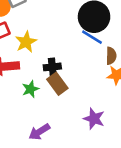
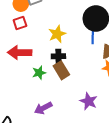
blue line: (92, 37) -> (93, 35), turned 54
yellow star: (26, 42) -> (57, 34), moved

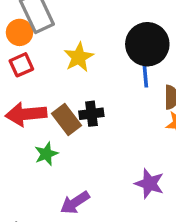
yellow star: (57, 34) -> (79, 57), moved
brown rectangle: (61, 70) -> (67, 120), moved
green star: (39, 73) -> (46, 154), moved

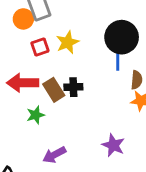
red square: (21, 65) -> (40, 47), moved

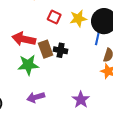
yellow star: (68, 42) -> (78, 18), moved
red square: (40, 47) -> (54, 17), moved, turned 32
green star: (36, 115) -> (28, 65), size x1.5

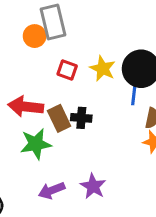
yellow star: (78, 18) -> (103, 69), turned -30
purple star: (81, 100) -> (93, 186), moved

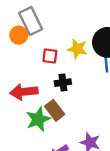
brown rectangle: (59, 118) -> (55, 110), moved
black cross: (81, 118) -> (63, 83), moved

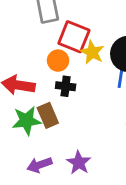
orange circle: (19, 35) -> (58, 61), moved
red square: (50, 56) -> (74, 37), moved, size x1.6

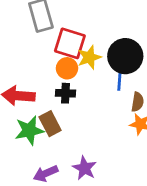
yellow star: (92, 52) -> (89, 57), turned 30
orange circle: (58, 61) -> (67, 68), moved

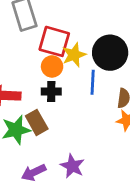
blue line: (120, 78) -> (93, 82), moved

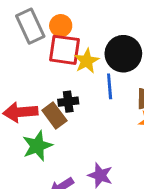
orange circle: (52, 66) -> (61, 26), moved
brown rectangle: (37, 122) -> (54, 115), moved

